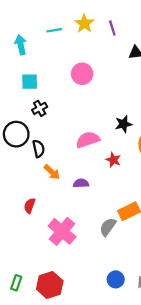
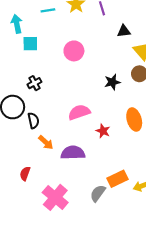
cyan square: (30, 82) -> (30, 44), moved
black star: (123, 124) -> (112, 82), moved
purple semicircle: (81, 183) -> (73, 153), size x1.6

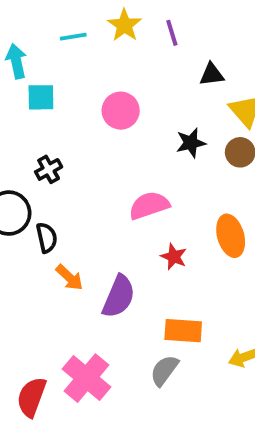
black star: (112, 82) -> (191, 143), moved
pink semicircle: (79, 112) -> (149, 205), moved
purple semicircle: (73, 153) -> (119, 296), turned 115
red semicircle: (25, 174) -> (31, 397), moved, size x1.5
orange rectangle: (118, 179) -> (183, 331), moved, turned 30

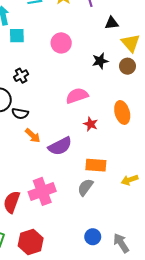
black semicircle: (47, 238) -> (20, 114), turned 112
purple semicircle: (119, 296) -> (60, 146), turned 40
pink cross: (86, 378) -> (42, 191), turned 30

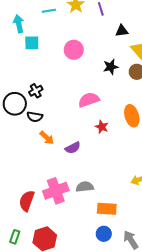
black cross: (21, 76) -> (36, 91), moved
purple semicircle: (60, 146) -> (73, 148), size x0.7
orange rectangle: (96, 165) -> (107, 209), moved
gray semicircle: (85, 187) -> (85, 187), moved, turned 48

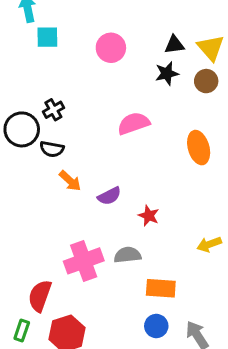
black triangle: (122, 31) -> (174, 45), moved
red star: (102, 127) -> (149, 216), moved
red semicircle: (27, 201) -> (40, 296), moved

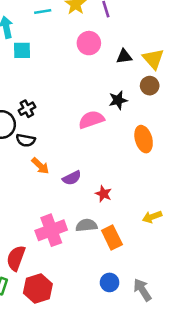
pink circle: (111, 48) -> (89, 43), moved
black star: (167, 73) -> (118, 100), moved
orange rectangle: (161, 288) -> (112, 237), moved, turned 60

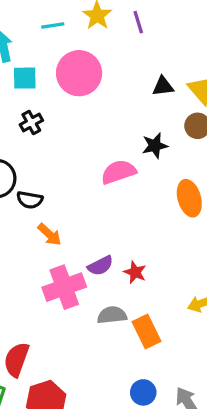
pink circle: (89, 43) -> (79, 73), moved, size x1.4
black cross: (27, 109) -> (31, 123), moved
purple semicircle: (72, 178) -> (100, 266), moved
pink cross: (51, 230) -> (64, 287), moved

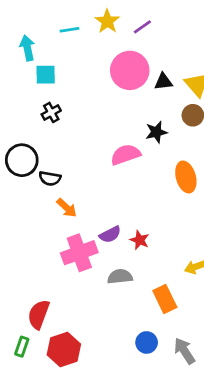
purple line: (138, 22) -> (142, 27), turned 72
pink circle: (79, 73) -> (130, 70), moved
orange rectangle: (147, 332) -> (165, 299), moved

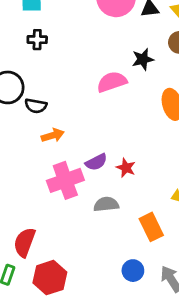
black cross: (51, 112) -> (37, 40), turned 30
orange arrow: (67, 208) -> (53, 135), turned -60

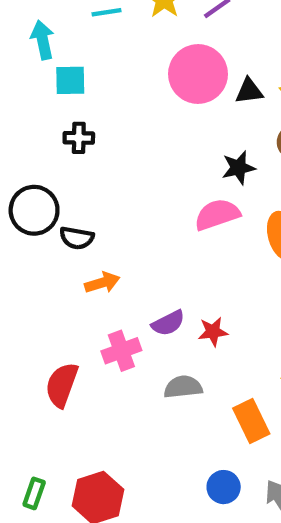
pink semicircle: (112, 82) -> (217, 215), moved
red star: (126, 168) -> (213, 332), turned -30
pink cross: (65, 180) -> (121, 351), size x0.7
red semicircle: (25, 242) -> (62, 385), moved

